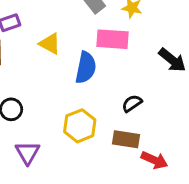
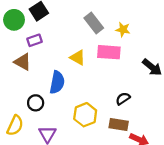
yellow triangle: (50, 44) -> (78, 58), moved
blue semicircle: (86, 68) -> (57, 82), moved

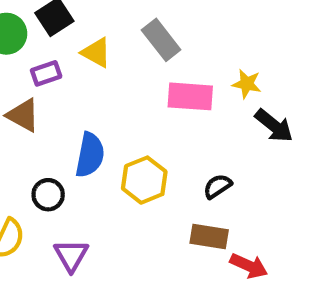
yellow star: (123, 30) -> (247, 84), moved
yellow triangle: (78, 58) -> (96, 53), moved
yellow hexagon: (85, 115) -> (144, 180), moved

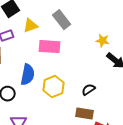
yellow triangle: (96, 53) -> (31, 26), turned -49
pink rectangle: (190, 96) -> (50, 47), moved

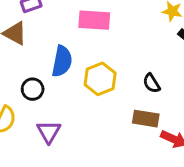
black semicircle: (89, 90) -> (152, 83), turned -88

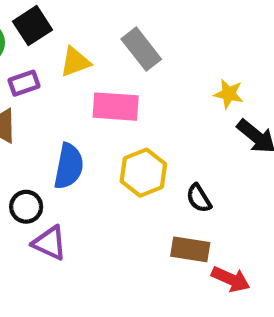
yellow hexagon: (100, 79) -> (143, 173), moved
purple triangle: (49, 132) -> (50, 243), moved, turned -35

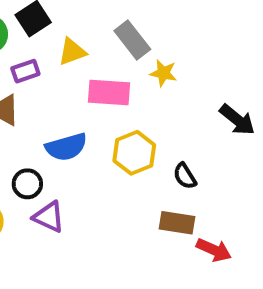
yellow star: (229, 94) -> (163, 73), moved
blue semicircle: (69, 166) -> (66, 147), turned 63

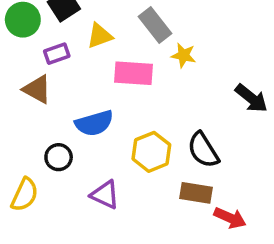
yellow hexagon: (134, 153) -> (151, 152), moved
black semicircle: (185, 176) -> (203, 150), size x1.5
purple triangle: (49, 217) -> (105, 195), moved

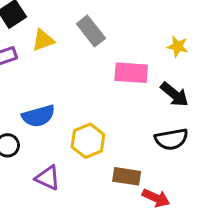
yellow star: (184, 55) -> (178, 46), moved
pink rectangle: (134, 73) -> (131, 73), moved
black semicircle: (203, 150) -> (171, 139), moved, turned -68

